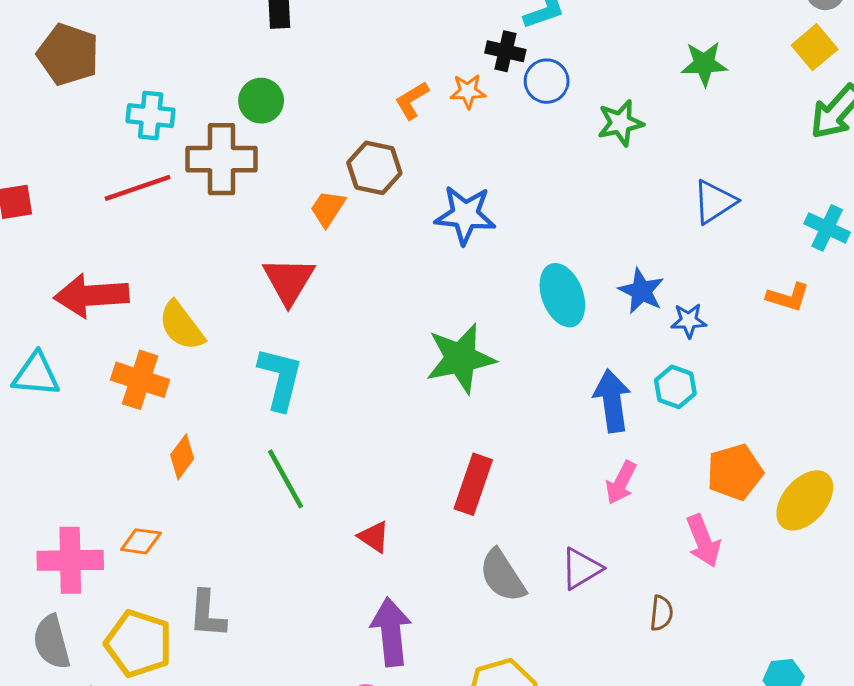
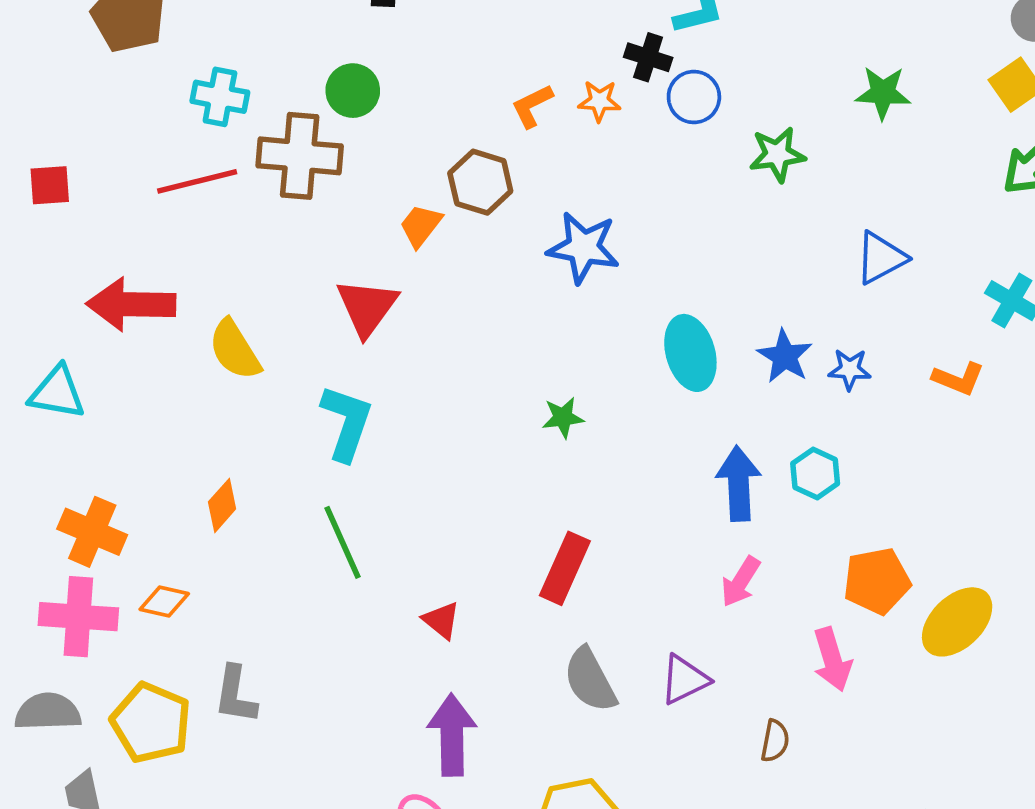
blue star: (689, 321) -> (850, 369), moved
green star: (461, 358) -> (563, 417), size x0.5
orange cross: (140, 380) -> (92, 532), moved
gray semicircle: (52, 642) -> (48, 712), turned 98

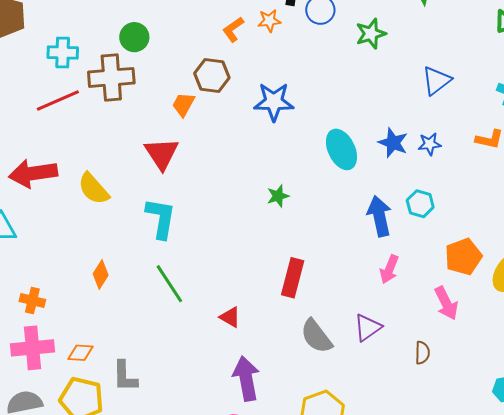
orange cross: (92, 532) -> (32, 300), size x0.7
orange diamond: (164, 602) -> (81, 353), moved

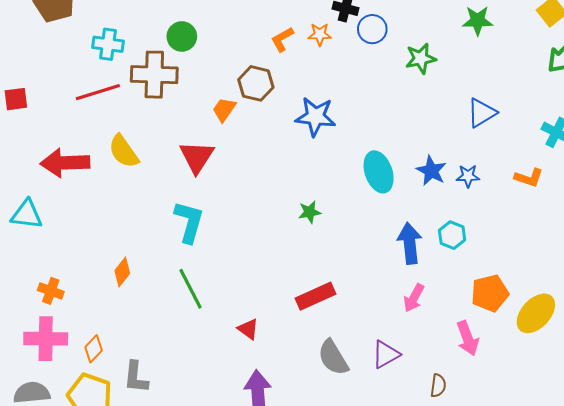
yellow semicircle: (93, 189) -> (124, 151), moved
red rectangle: (293, 278) -> (315, 296), turned 45
orange diamond: (81, 353) -> (94, 349), turned -56

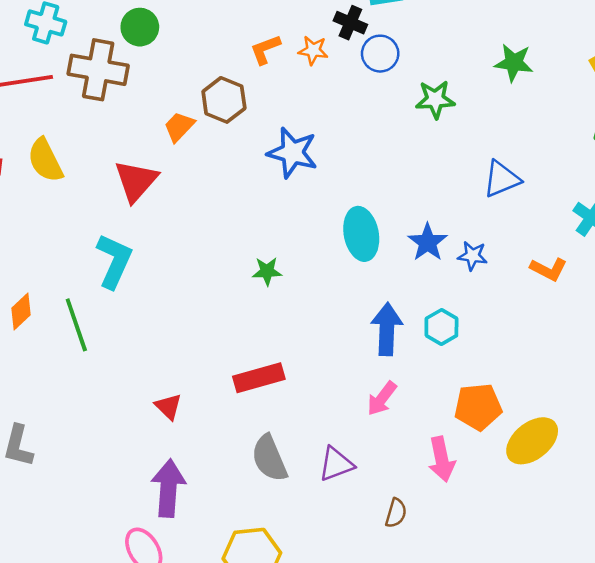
green line: (191, 289) -> (76, 325), moved

